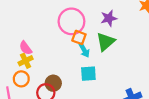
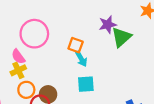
pink circle: (71, 21) -> (34, 34), moved
green triangle: (106, 42) -> (121, 37), moved
orange circle: (21, 79) -> (26, 90), moved

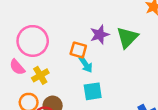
purple star: (108, 25) -> (100, 35), moved
yellow cross: (18, 70) -> (40, 75), moved

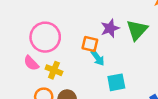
yellow cross: (40, 75) -> (54, 70), turned -35
cyan square: (93, 91) -> (116, 82), moved

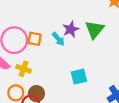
orange square: (90, 44) -> (35, 39), moved
cyan arrow: (98, 58) -> (58, 39), moved

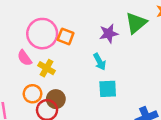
green triangle: (95, 29) -> (136, 23), moved
cyan arrow: (58, 39) -> (100, 62), moved

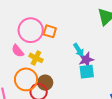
purple star: (109, 34) -> (86, 60), moved
orange circle: (33, 94) -> (26, 79), size x1.5

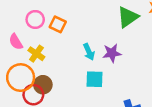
pink circle: (31, 30) -> (35, 19), size x0.6
purple star: (86, 60) -> (112, 53), moved

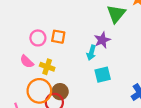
cyan arrow: (89, 52) -> (91, 53), turned 56
purple star: (112, 53) -> (102, 40), moved

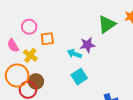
orange square: (58, 37) -> (47, 39), moved, turned -32
cyan arrow: (91, 53) -> (74, 54), turned 80
cyan square: (103, 75) -> (79, 77), turned -35

